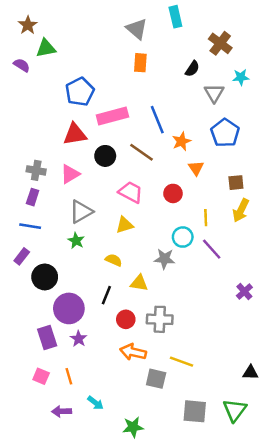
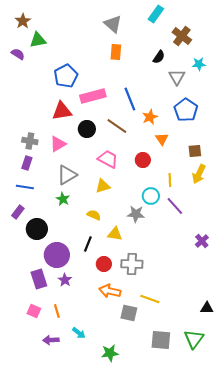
cyan rectangle: (175, 17) -> (156, 14), moved, turned 48

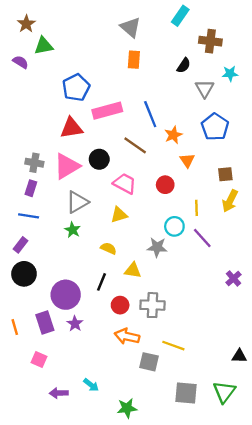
brown cross: (182, 36) -> (210, 41), turned -30
black circle: (87, 129) -> (99, 159), moved
pink triangle: (58, 144) -> (67, 166), size x1.4
black circle: (37, 229) -> (24, 274), moved
orange line: (57, 311) -> (15, 327), moved

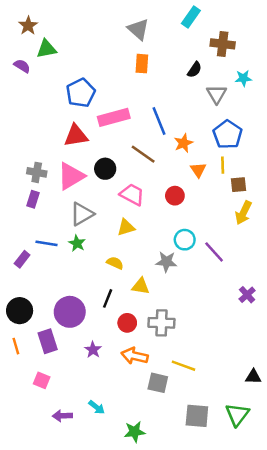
yellow line: (196, 208) -> (223, 165), moved
blue line: (29, 216) -> (46, 243), moved
black circle: (24, 274) -> (20, 311), moved
purple star: (75, 324) -> (93, 350), moved

